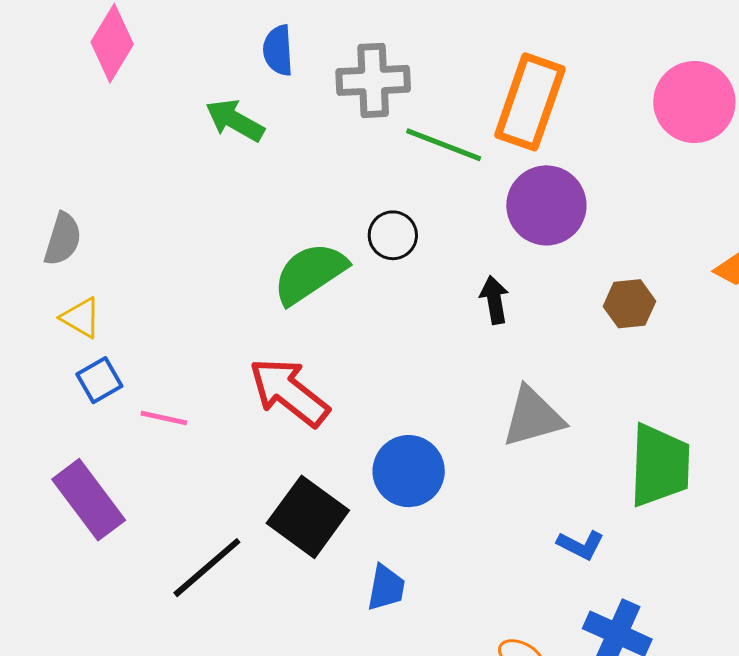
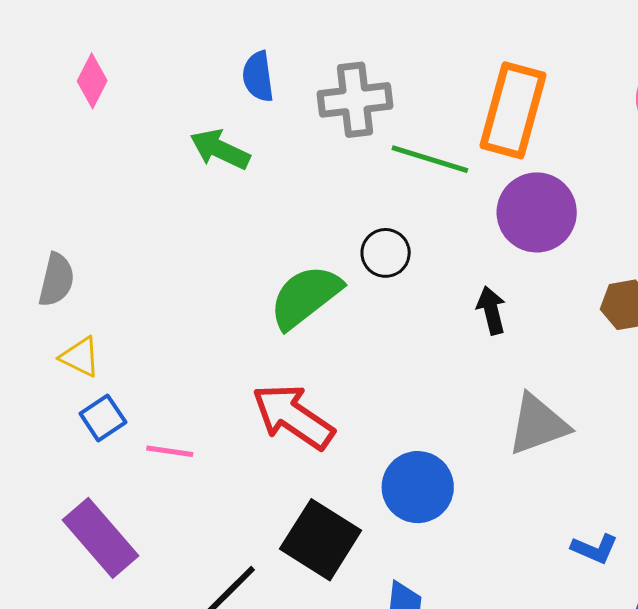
pink diamond: (112, 43) -> (92, 81), size x0.7

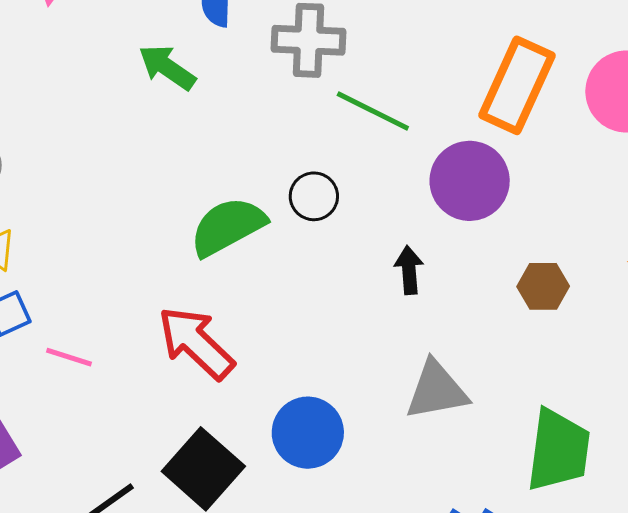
orange rectangle: (513, 110) -> (517, 85), moved

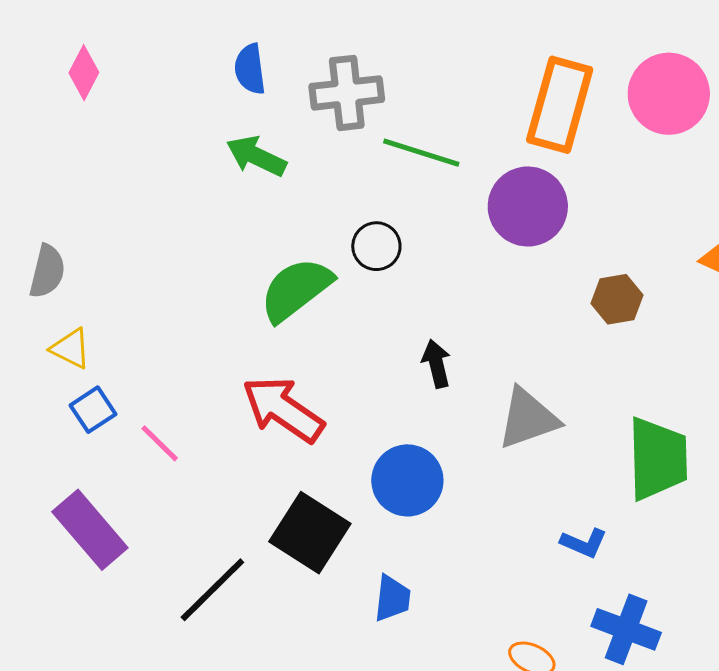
green arrow: (167, 67) -> (256, 156), moved
black arrow: (409, 270) -> (436, 364), moved
pink line: (69, 357) -> (160, 443), turned 36

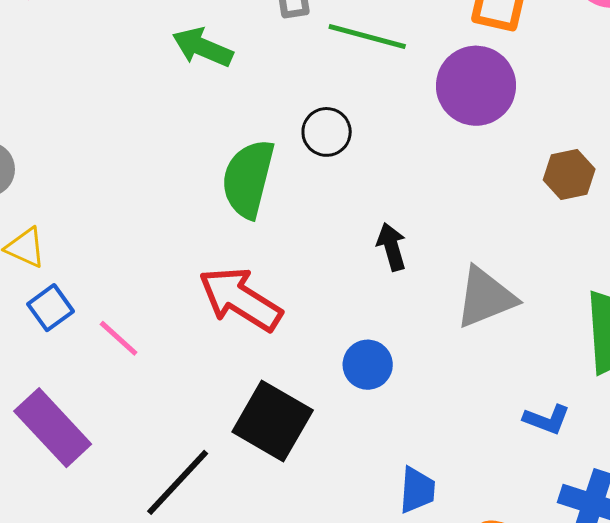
green semicircle: (296, 289) -> (248, 179), turned -36
blue circle: (407, 480) -> (368, 365), size x0.7
blue trapezoid: (392, 598) -> (417, 490), moved

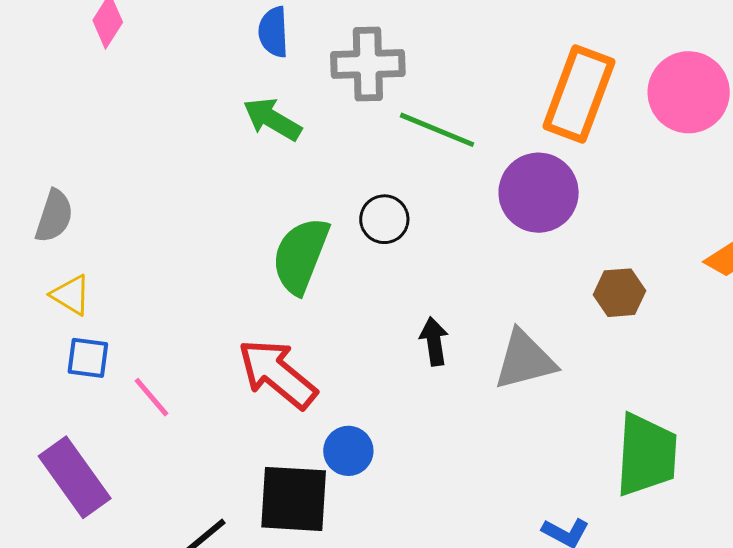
gray triangle: (485, 298) -> (525, 360), moved
blue square: (50, 308) -> (88, 358), turned 36
blue circle: (368, 365) -> (348, 451), moved
black square: (273, 421) -> (294, 499), turned -34

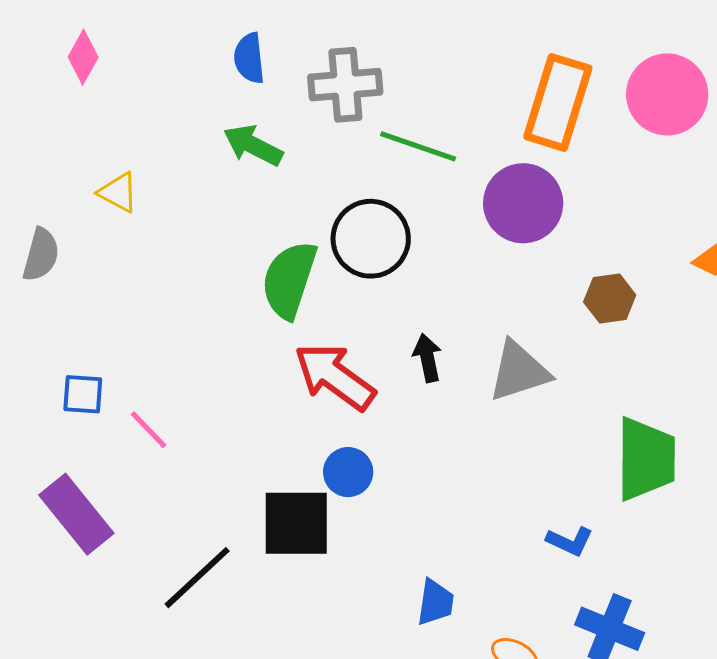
black circle: (384, 219) -> (371, 239), size x1.6
yellow triangle: (71, 295) -> (118, 192), moved
red arrow: (277, 374) -> (335, 376), moved

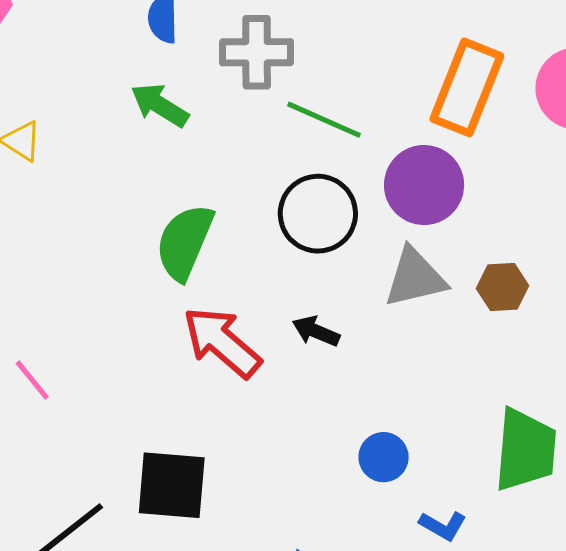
black circle: (371, 239) -> (318, 214), moved
black arrow: (427, 358) -> (316, 331), turned -60
gray triangle: (519, 371) -> (415, 278), moved
blue circle: (348, 472) -> (384, 457), moved

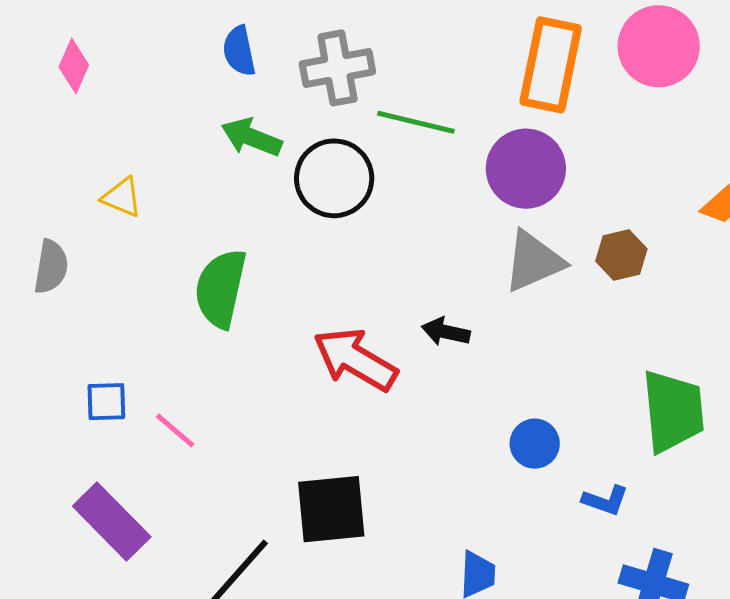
black circle: (318, 214) -> (334, 178), moved
green semicircle: (185, 242) -> (221, 288), moved

